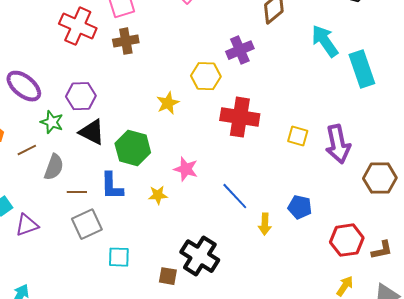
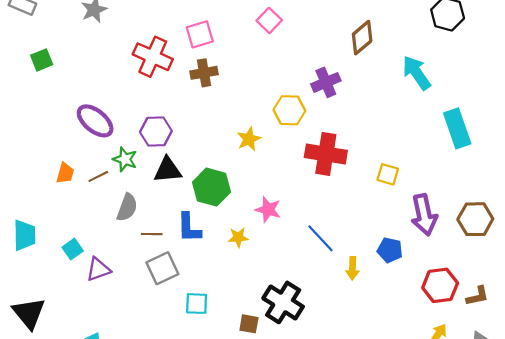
cyan rectangle: (362, 69) -> (457, 128), moved
black triangle: (92, 132) -> (168, 170), turned -32
purple arrow: (338, 144) -> (424, 215), moved
brown line: (27, 150) -> (98, 176), moved

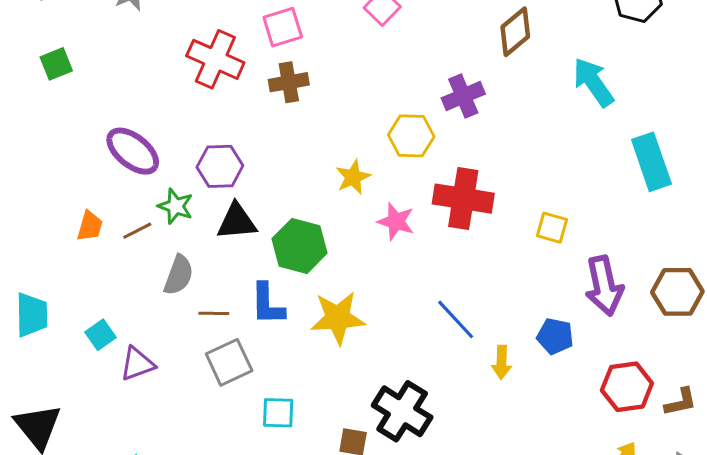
pink star: (268, 210) -> (396, 221), moved
yellow star: (238, 237) -> (338, 318), size x1.8

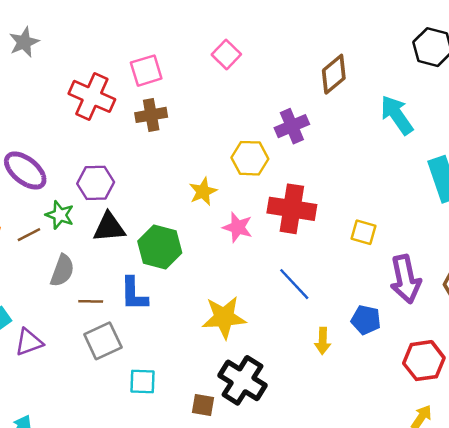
yellow star: (338, 318) -> (224, 317), moved
blue line: (456, 319) -> (294, 284), moved

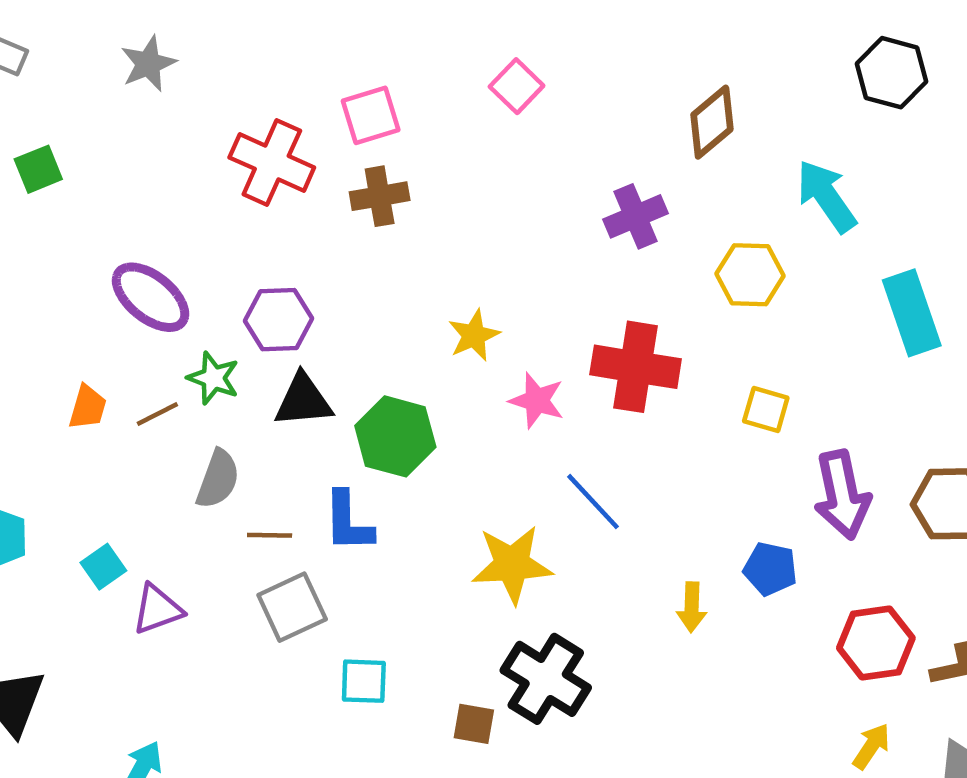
yellow hexagon: (250, 158) -> (750, 275), moved
blue line: (294, 284) -> (593, 502), moved

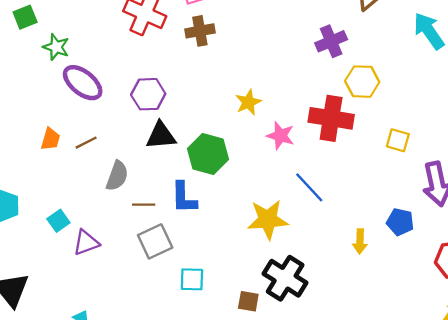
yellow hexagon: (750, 275) -> (362, 82), moved
green star: (213, 378) -> (56, 47), moved

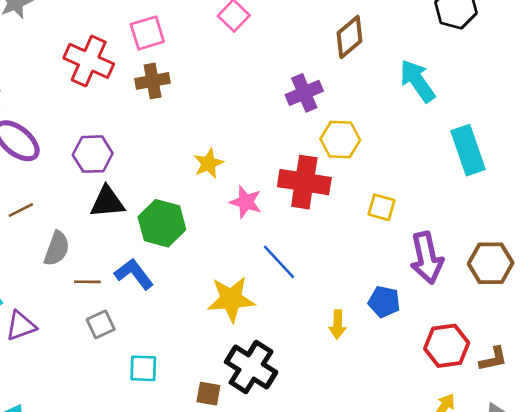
blue L-shape: (184, 198) -> (134, 274), turned 144
gray square: (155, 241) -> (101, 324), size x0.7

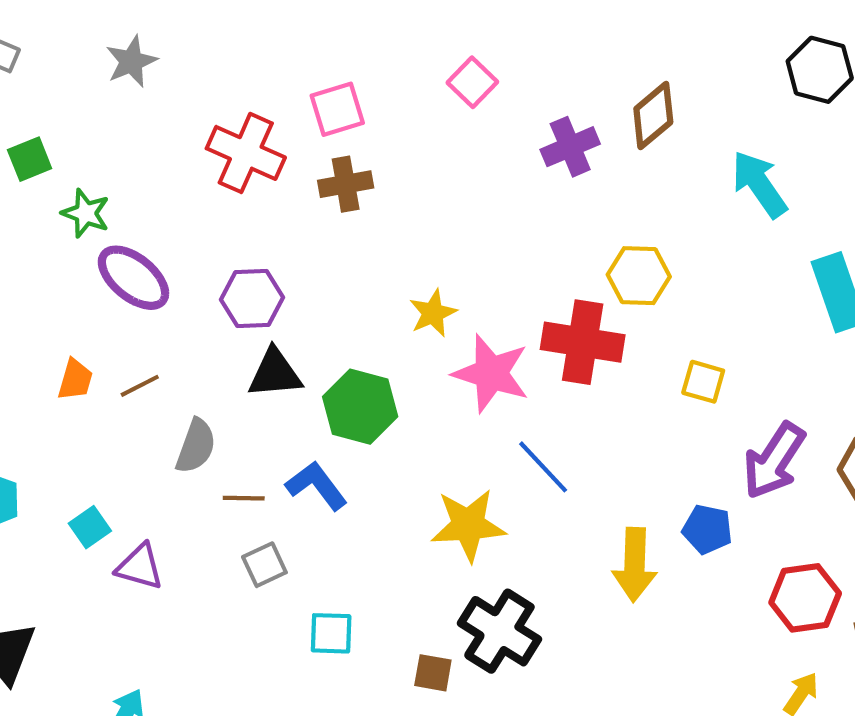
purple cross: (304, 93) -> (570, 147), moved
pink star: (246, 202) -> (491, 373), size x1.5
purple arrow: (427, 258) -> (774, 461), turned 45
yellow arrow: (338, 324) -> (635, 565), size x1.6
purple triangle: (21, 326) -> (140, 567), turned 36

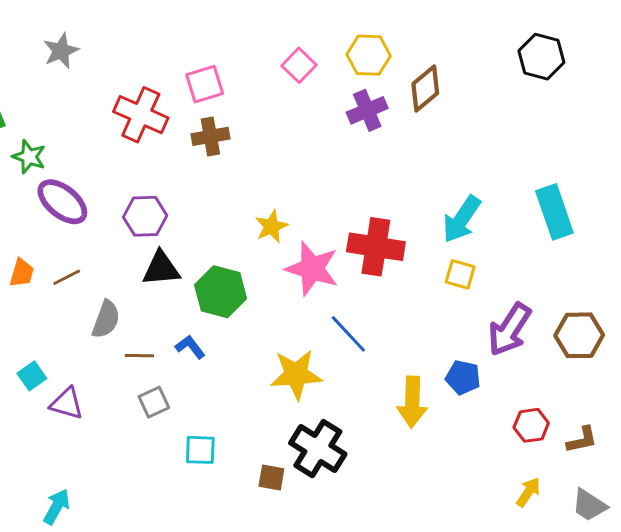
cyan arrow: (759, 184) -> (462, 219), moved, turned -111
yellow hexagon: (639, 276) -> (369, 55), moved
blue L-shape: (316, 486) -> (190, 347), size x0.7
red hexagon: (805, 598) -> (531, 425), size x0.7

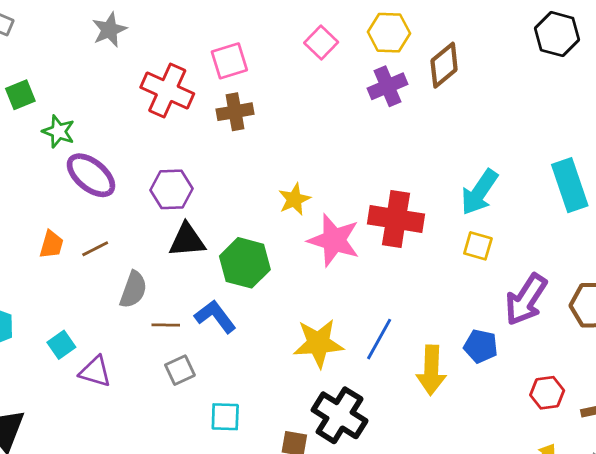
gray star: (61, 51) -> (109, 30), moved
blue line: (348, 334) -> (379, 339), moved, turned 72
blue L-shape: (190, 347) -> (215, 316), size x1.4

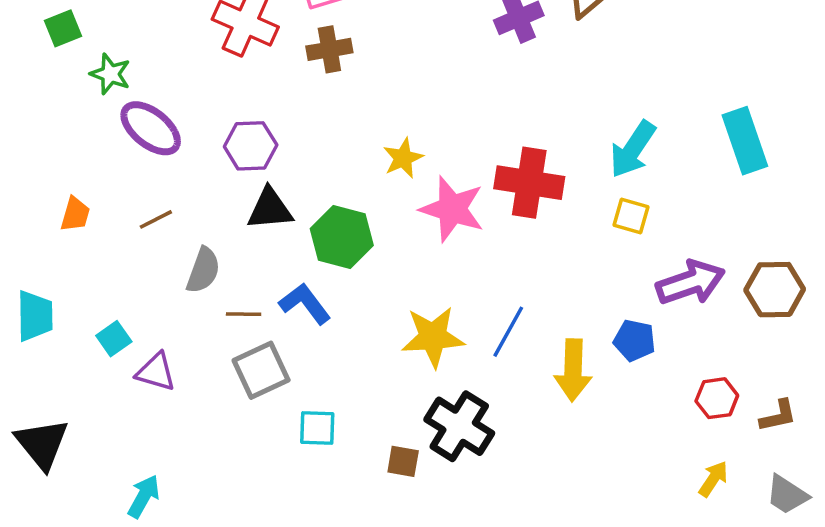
orange trapezoid: (51, 244) -> (75, 214), moved
purple arrow: (526, 300) -> (691, 283), turned -142
gray square: (180, 370) -> (261, 370), size x1.5

